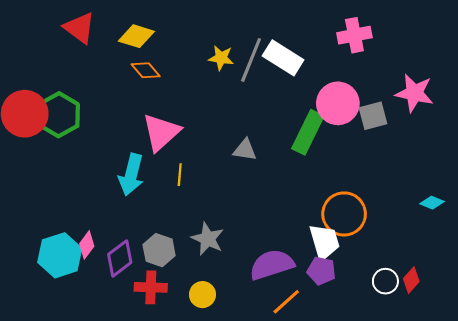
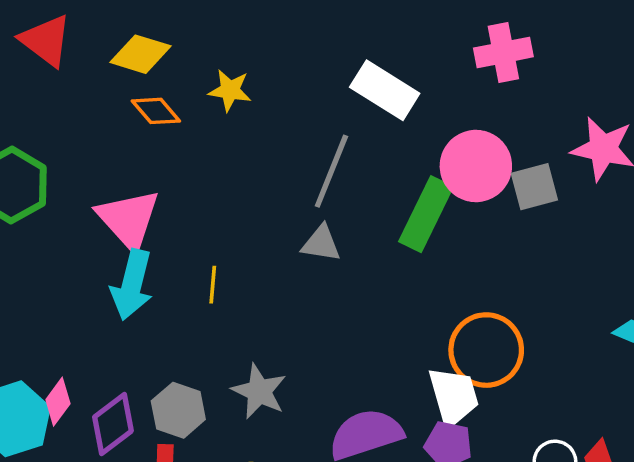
yellow star: (221, 58) -> (230, 90), moved
gray line: (251, 60) -> (331, 171), moved
pink triangle: (161, 132) -> (128, 219), moved, turned -30

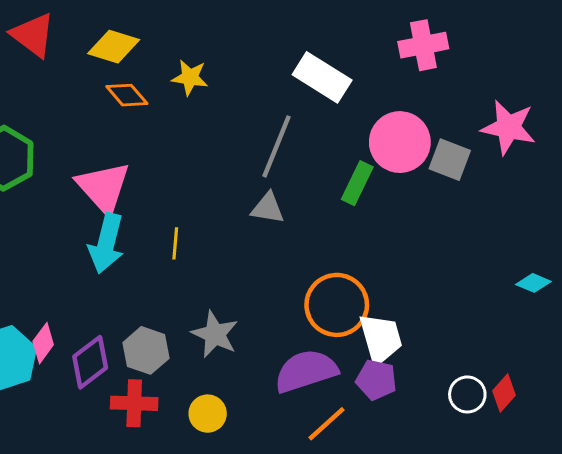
gray square: (534, 187) -> (450, 160), turned 36
green rectangle: (426, 214) -> (357, 183), size x0.7
orange circle: (486, 350) -> (337, 305), moved

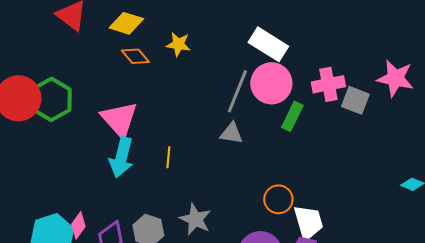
pink cross: (423, 45) -> (328, 84), moved
pink circle: (400, 142) -> (271, 83), moved
orange circle: (337, 305) -> (278, 199), size x0.7

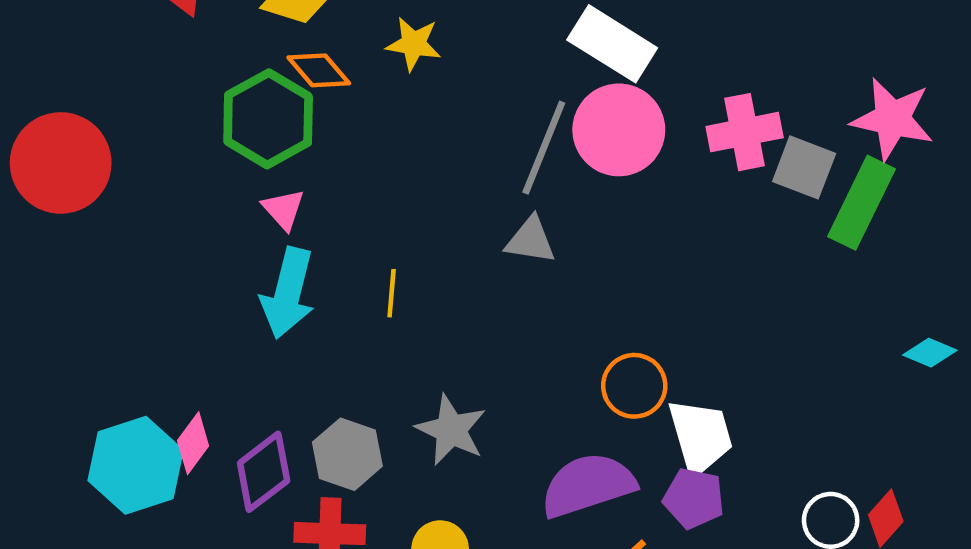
green hexagon: (51, 99) -> (268, 119), moved
green rectangle: (292, 116) -> (861, 203), moved, size x1.4
pink triangle: (119, 119) -> (283, 209), size x0.5

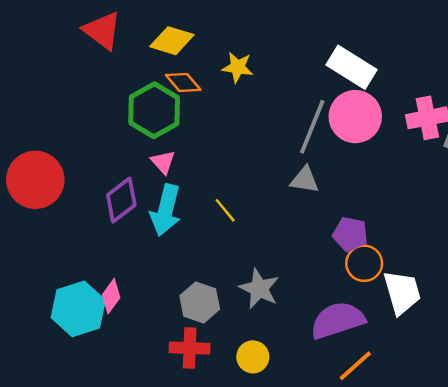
red circle: (61, 163) -> (35, 180), moved
yellow line: (392, 293) -> (225, 210), turned -44
purple diamond: (264, 472) -> (121, 200), moved
purple pentagon: (694, 498) -> (350, 234), moved

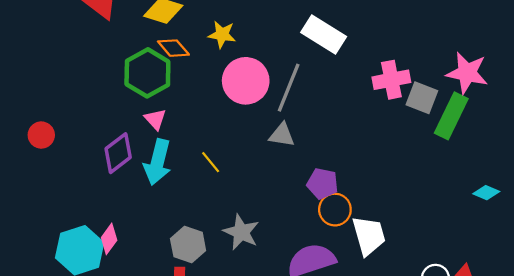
pink circle: (355, 117) -> (246, 81), moved
red circle: (35, 180) -> (41, 135), size x0.5

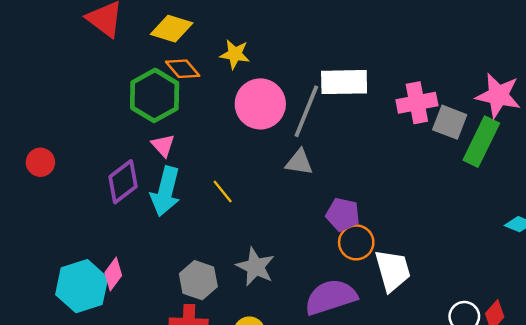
white rectangle: (324, 35) -> (344, 82), moved, turned -33

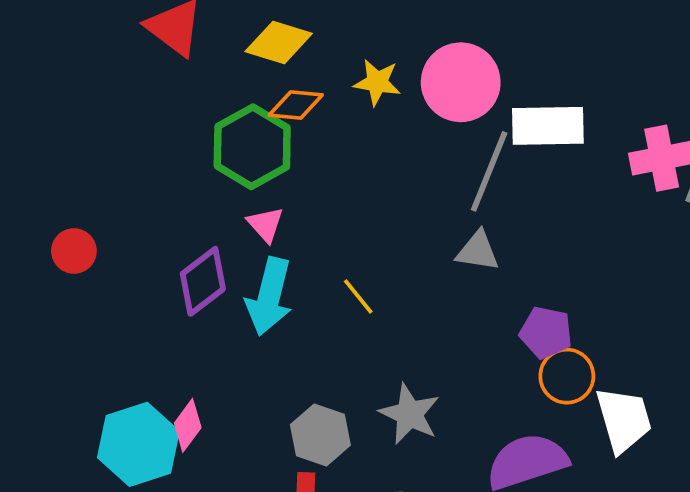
orange diamond: (183, 69) -> (296, 105), turned -44
pink circle: (260, 104) -> (461, 82), moved

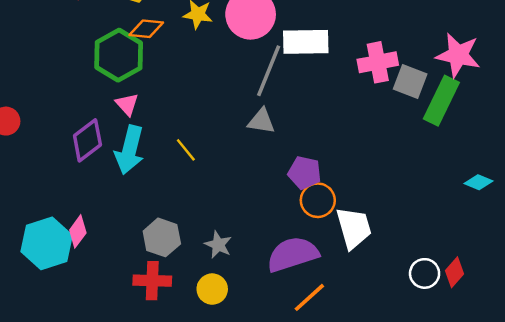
gray star: (409, 414) -> (218, 245), moved, size x0.7

